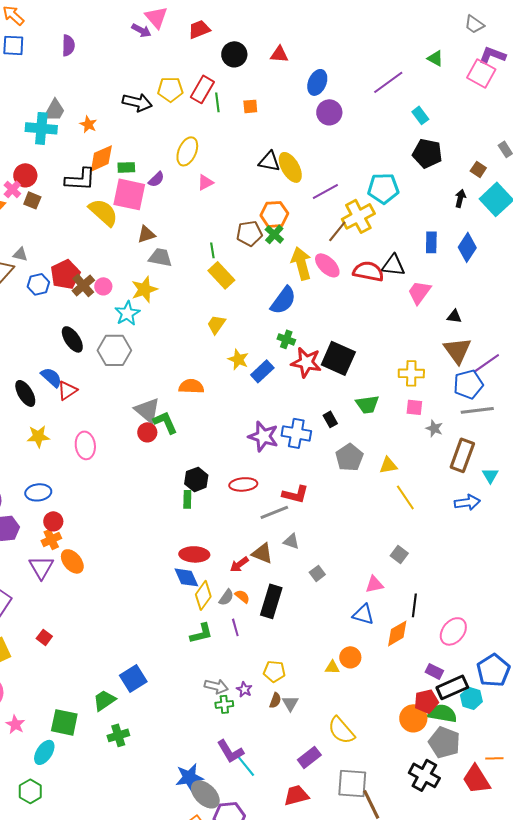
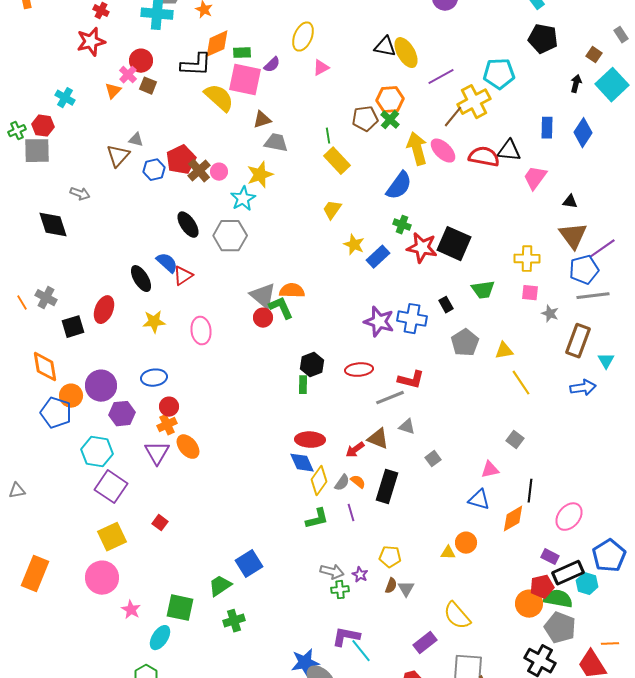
orange semicircle: (191, 386) -> (292, 291), moved
purple L-shape: (230, 751) -> (346, 637), turned 132

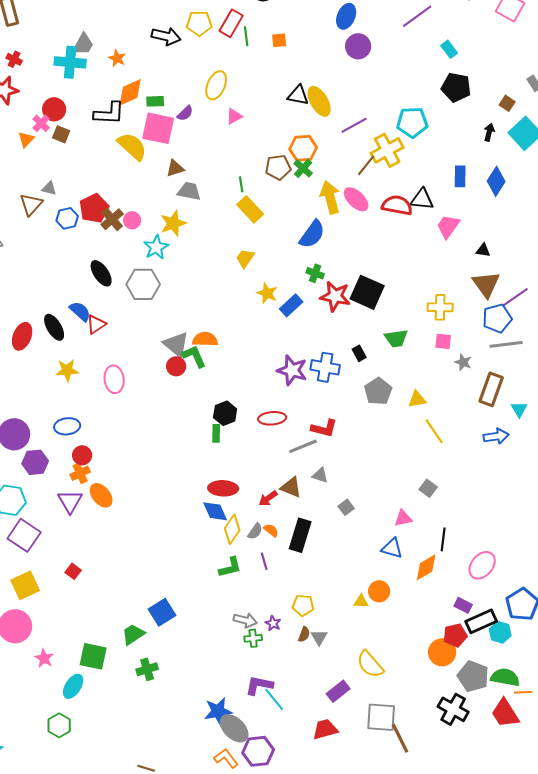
red ellipse: (104, 310) -> (22, 336), moved
green semicircle: (558, 599) -> (505, 677), moved

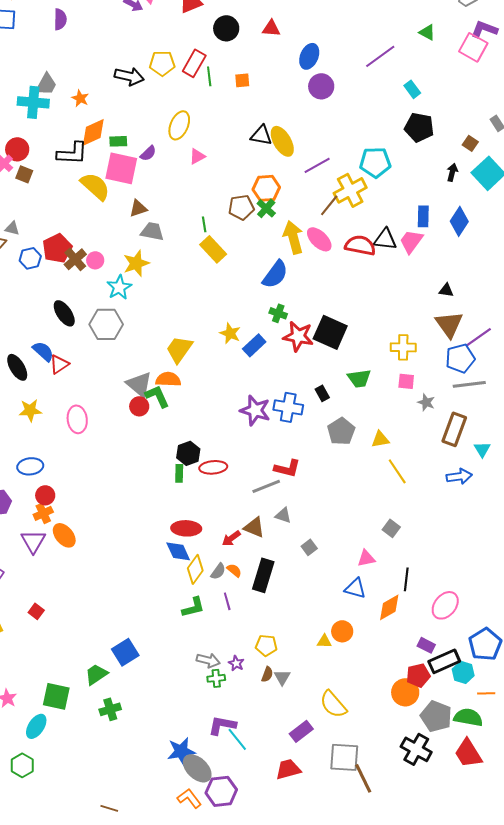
pink trapezoid: (448, 226) -> (411, 241), moved
yellow trapezoid: (245, 258) -> (179, 349), moved, size x1.4
red ellipse: (272, 418) -> (213, 467), moved
orange line: (523, 692) -> (486, 693), moved

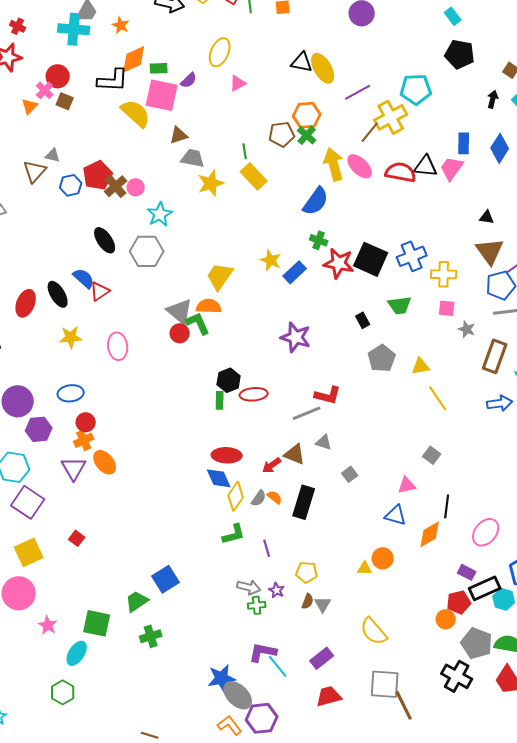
yellow star: (136, 263) -> (211, 183), moved
blue cross: (288, 407) -> (412, 256), moved, turned -32
purple line: (227, 601) -> (267, 548), moved
orange circle: (405, 692) -> (446, 619), size x0.7
purple rectangle: (301, 731) -> (322, 658), moved

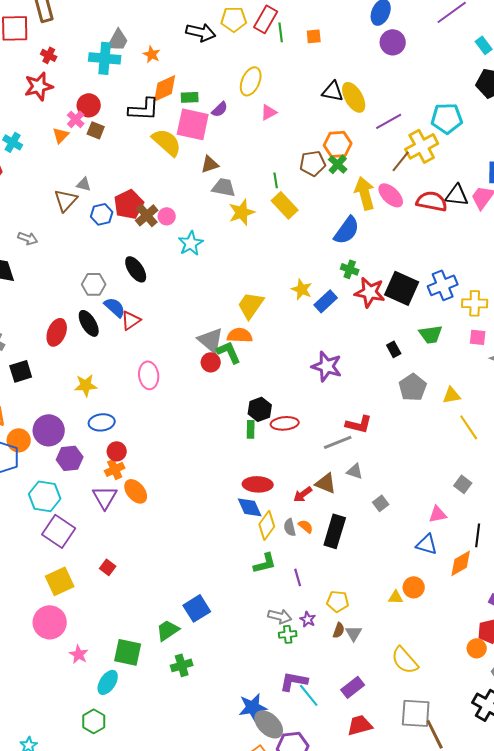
gray hexagon: (147, 251) -> (94, 284), moved, size x0.7
yellow star: (71, 337) -> (86, 385), moved
gray semicircle: (259, 498) -> (290, 527), turned 132

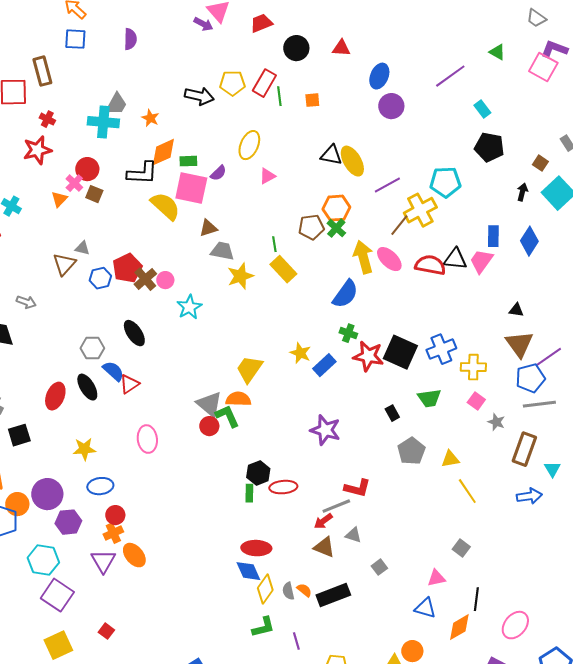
pink square: (478, 337) -> (476, 401), turned 30
red arrow: (303, 494) -> (323, 521), moved
black rectangle: (335, 531) -> (333, 595), turned 52

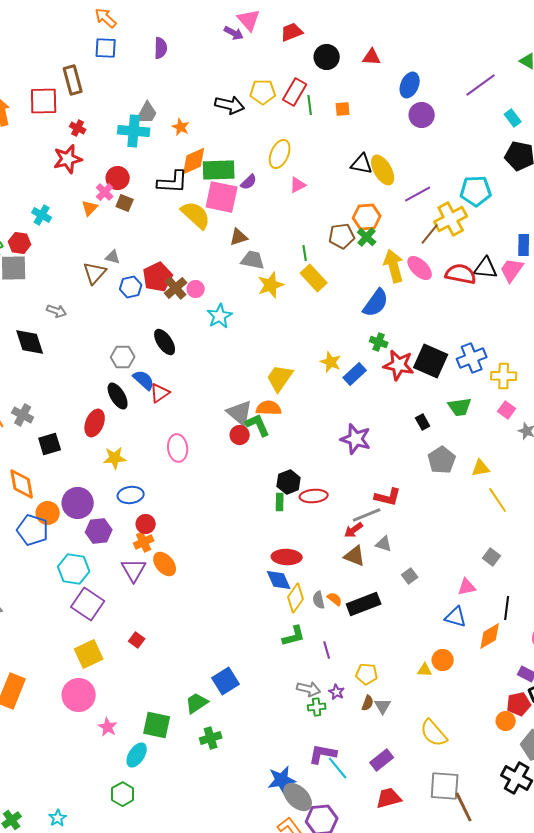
green rectangle: (188, 161) -> (219, 170), size x1.8
red ellipse: (55, 396) -> (95, 423), moved

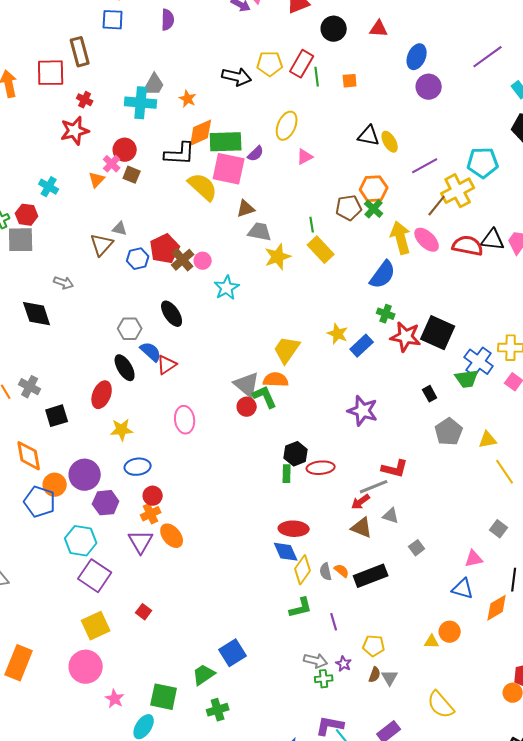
yellow ellipse: (383, 170) -> (390, 142), size x0.7
blue cross: (472, 358) -> (479, 362), moved, turned -32

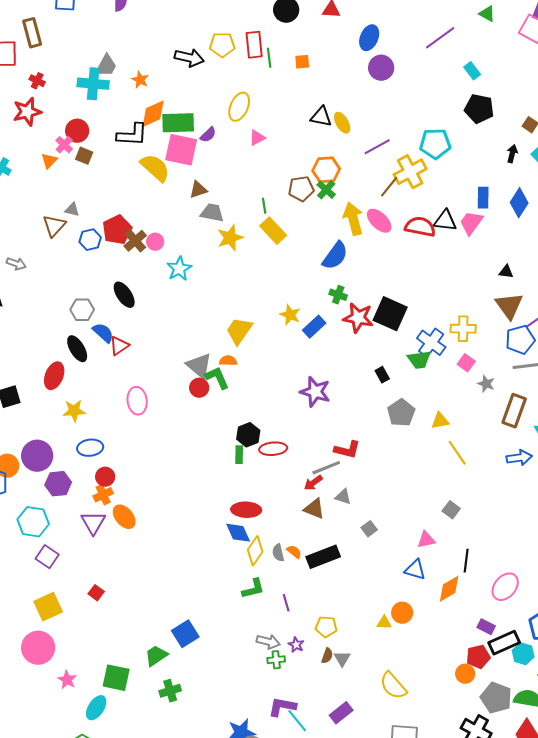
red rectangle: (302, 64) -> (254, 45), turned -36
orange semicircle: (276, 380) -> (228, 361), size x0.7
purple square: (95, 576) -> (47, 557), size x0.7

